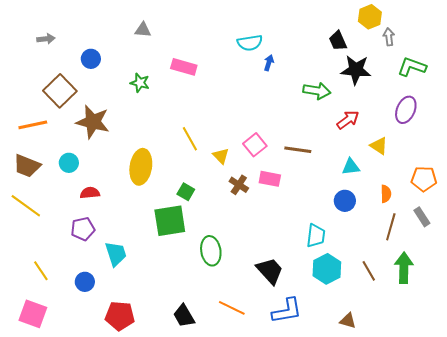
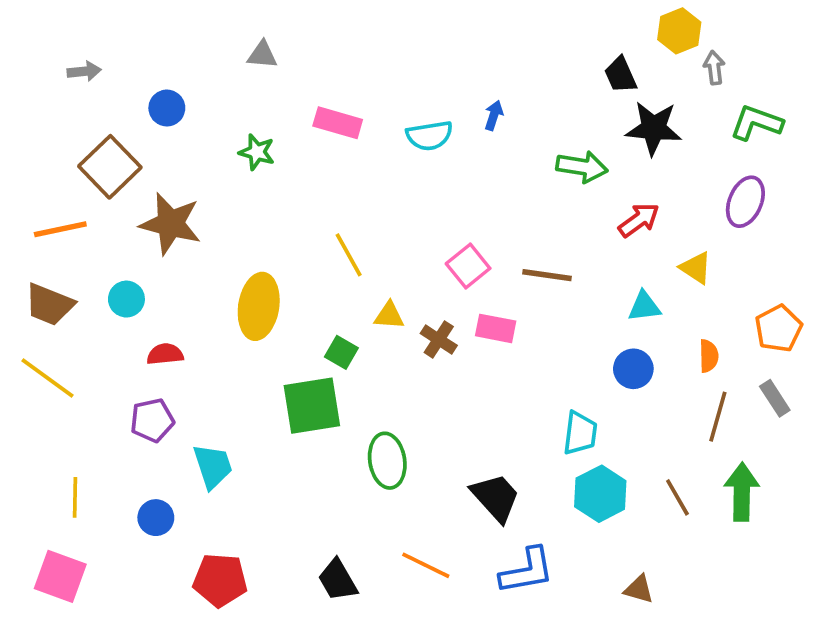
cyan semicircle: (250, 43) -> (429, 136), moved
yellow triangle: (221, 156) -> (389, 316), moved, turned -42
orange pentagon: (424, 179) -> (778, 328), turned -30
yellow line: (41, 271) -> (75, 497), turned 35

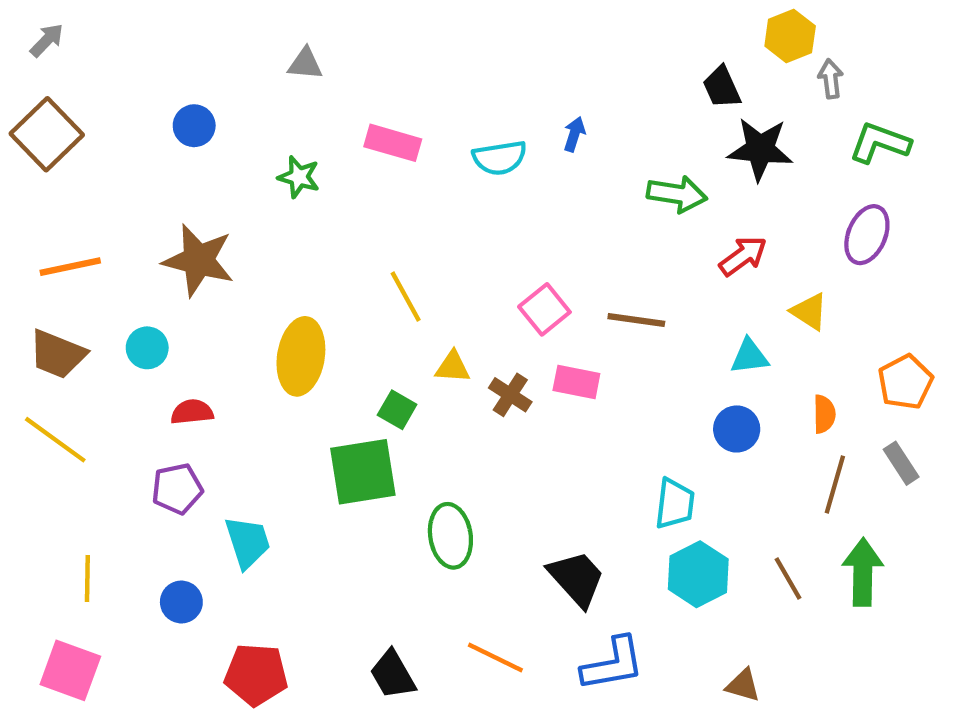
gray arrow: (84, 71) -> (47, 40), moved, turned -40
brown square: (110, 167) -> (47, 134), moved

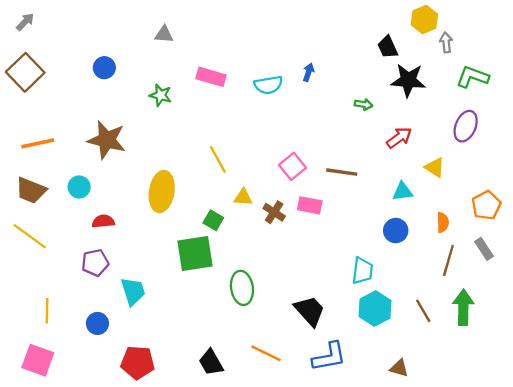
green arrow: (677, 194) -> (364, 104), size x0.6

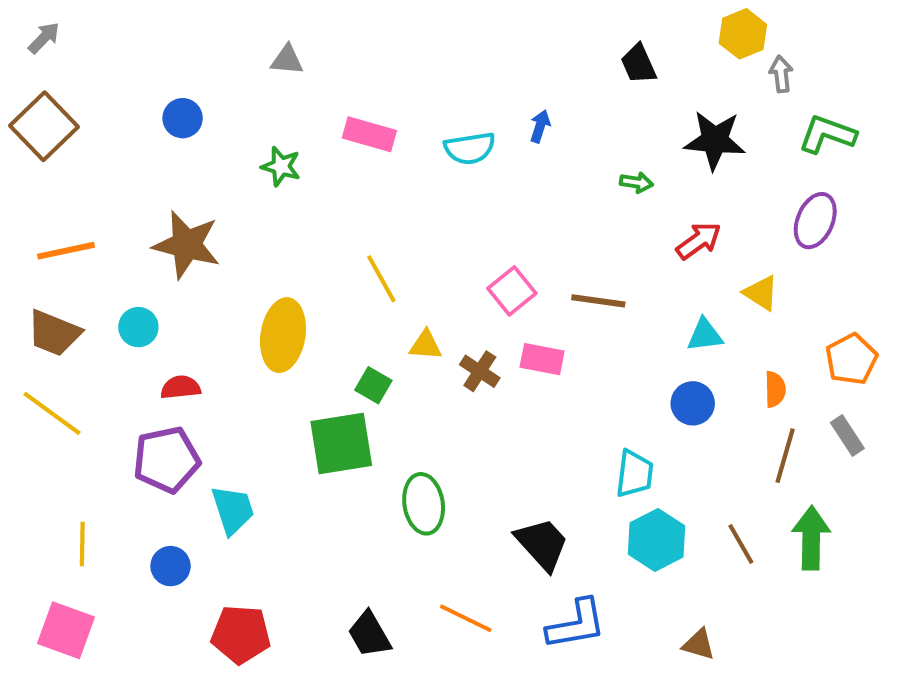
black trapezoid: (388, 47) -> (638, 64), moved
purple pentagon: (95, 263) -> (166, 460), size x1.4

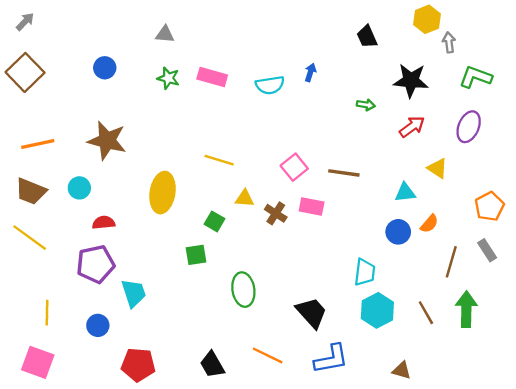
green star: (281, 166) -> (168, 78), moved
red arrow: (699, 241) -> (412, 127), moved
yellow line: (381, 279) -> (219, 160), turned -44
orange semicircle: (775, 389) -> (429, 224), moved, turned 42
green square: (341, 444) -> (196, 255), size x0.6

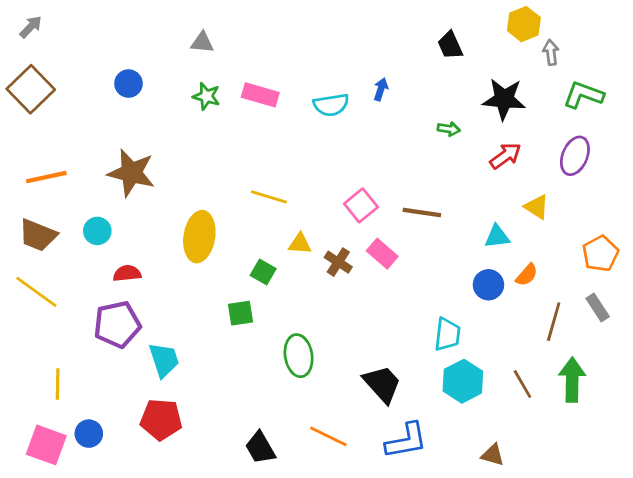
pink rectangle: (312, 206) -> (382, 254), turned 30
blue circle: (98, 325) -> (89, 434), moved
red pentagon: (138, 365) -> (161, 419), moved

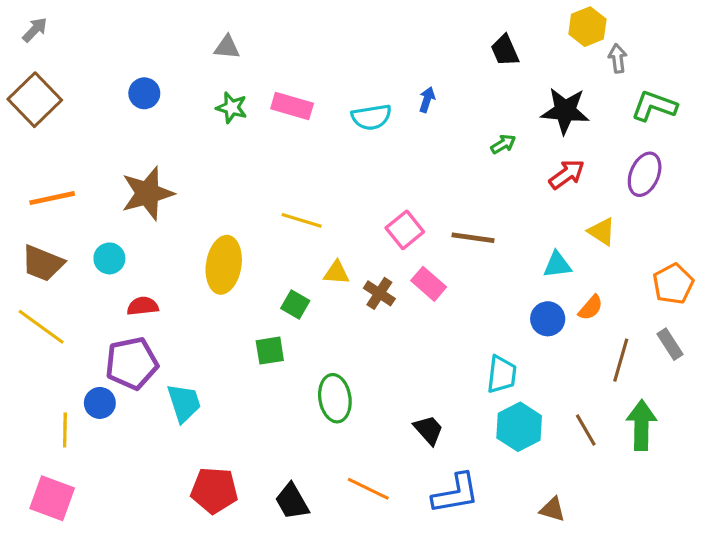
green arrow: (449, 129) -> (503, 144), turned -40
brown star: (131, 173) -> (147, 193), turned -30
black trapezoid: (382, 384) -> (429, 430), size x0.7
red pentagon: (161, 419) -> (214, 490), moved
blue circle: (89, 434) -> (100, 403), moved

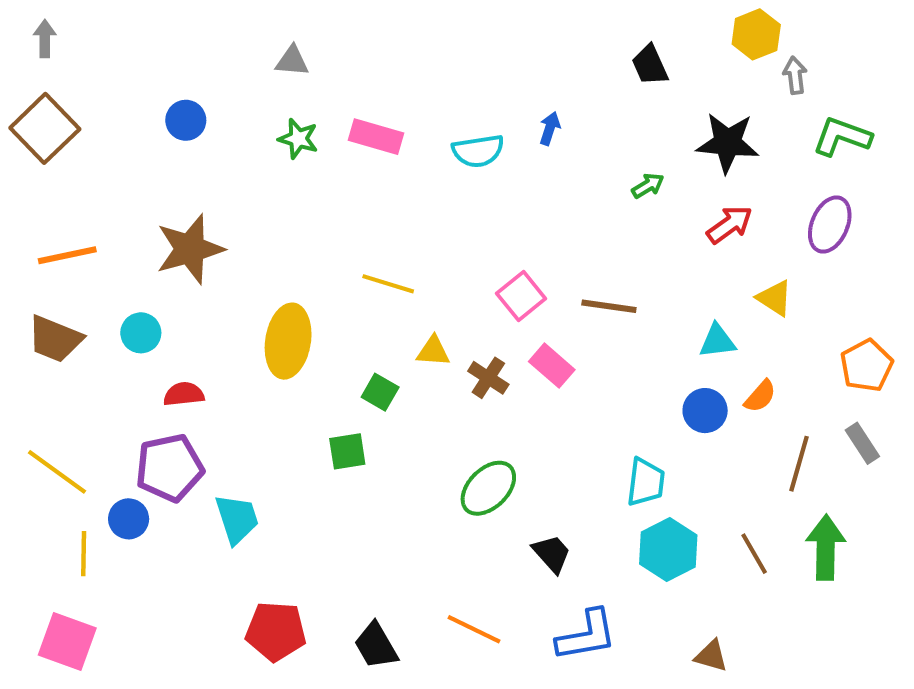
gray arrow: (35, 30) -> (45, 38), turned -44
yellow line: (41, 327) -> (57, 472), moved
green ellipse: (335, 398) -> (488, 488), moved, turned 54

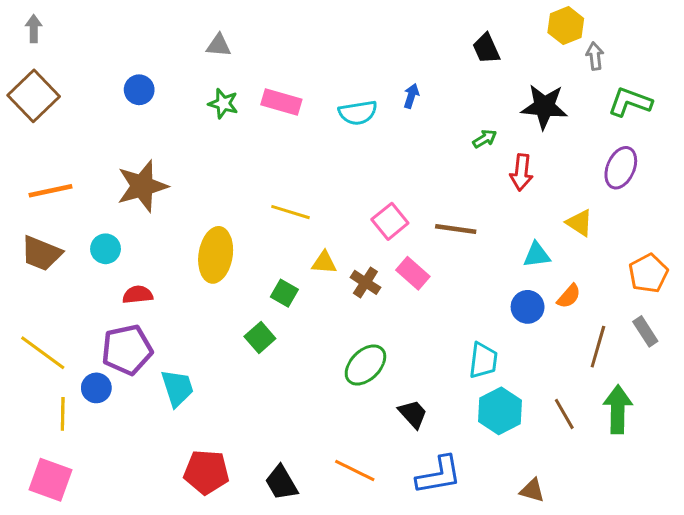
red arrow: (730, 225) -> (521, 172), moved, turned 132
green square: (347, 451) -> (260, 337), turned -32

